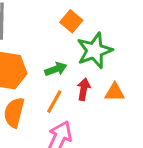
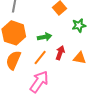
green star: (94, 51) -> (79, 25), moved, size x0.6

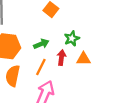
green star: (79, 25) -> (72, 38), moved

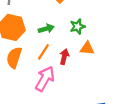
red arrow: (61, 58) -> (64, 57), moved

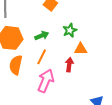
red arrow: (64, 57) -> (69, 65), moved

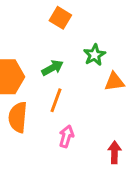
red arrow: (69, 65) -> (114, 152), moved
pink arrow: (46, 81) -> (66, 136), size x0.6

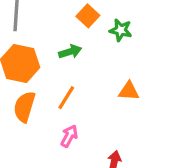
green star: (95, 55) -> (121, 30), moved, turned 30
green arrow: (53, 68) -> (70, 52), moved

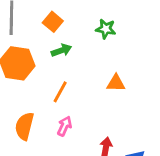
orange square: (88, 16) -> (53, 22), moved
orange semicircle: (24, 107) -> (24, 126), moved

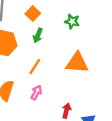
green arrow: (61, 50) -> (38, 35), turned 128
orange triangle: (116, 83) -> (77, 63), size x1.6

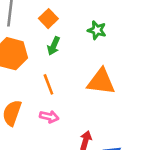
orange line: (35, 67) -> (48, 84), turned -56
pink arrow: (36, 93) -> (49, 117), turned 72

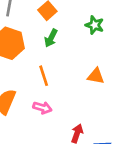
orange triangle: (101, 82) -> (96, 76), size x0.6

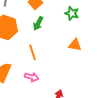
orange triangle: (96, 76) -> (75, 45), moved

